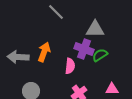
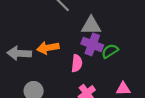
gray triangle: (95, 29) -> (91, 26), moved
orange arrow: (44, 52) -> (48, 48), turned -120

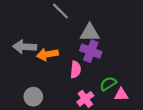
green semicircle: (110, 51) -> (108, 84), moved
gray arrow: (19, 53) -> (25, 47), moved

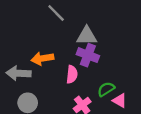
gray arrow: (25, 47) -> (19, 73), moved
pink triangle: (121, 95) -> (120, 101), turned 32

